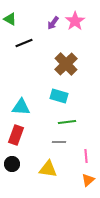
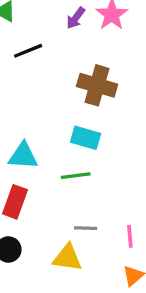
brown cross: (66, 64) -> (97, 85), turned -30
green line: (67, 122) -> (76, 176), moved
gray line: (59, 142) -> (86, 228), moved

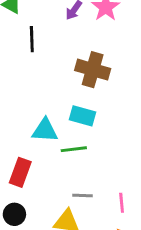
black line: (28, 51) -> (32, 39), turned -70
cyan triangle: (23, 156) -> (45, 130), moved

